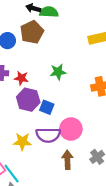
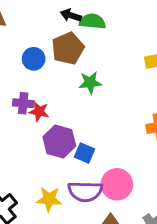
green star: (58, 72) -> (90, 83), moved
red star: (21, 78) -> (39, 111), moved

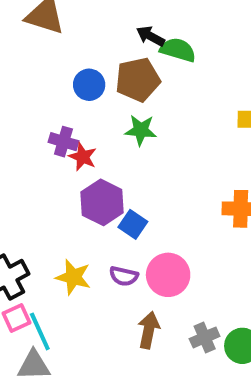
green star: (90, 83) -> (141, 130), moved
purple semicircle: (85, 191) -> (124, 276), size x0.6

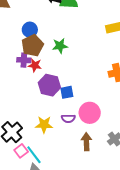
brown pentagon: (138, 80) -> (32, 45), moved
blue square: (133, 224) -> (67, 92), turned -32

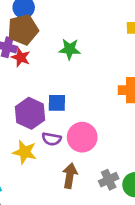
green star: (60, 46) -> (70, 49), moved
purple hexagon: (49, 85) -> (30, 113), moved
yellow star: (44, 125) -> (25, 152), moved

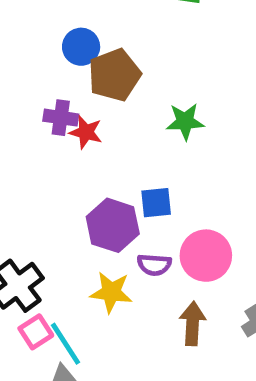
brown pentagon: (23, 30) -> (114, 75), moved
green star: (70, 49) -> (185, 121), moved

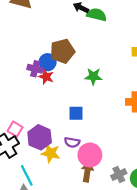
blue circle: (81, 47) -> (48, 62), moved
purple hexagon: (113, 225) -> (40, 137), moved
pink circle: (206, 256) -> (90, 155), moved
pink square: (36, 332) -> (15, 129), moved, turned -32

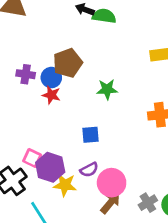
purple cross: (35, 69) -> (26, 74), moved
pink square: (15, 129) -> (32, 158), moved
purple semicircle: (72, 142) -> (89, 170), turned -32
brown arrow: (87, 172) -> (110, 203), turned 36

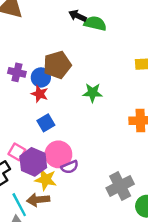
blue square: (90, 135) -> (46, 123), moved, turned -30
pink circle: (112, 183) -> (58, 154), moved
brown arrow: (110, 203) -> (38, 200), moved, turned -140
gray cross: (148, 203) -> (120, 186), moved, size x1.5

